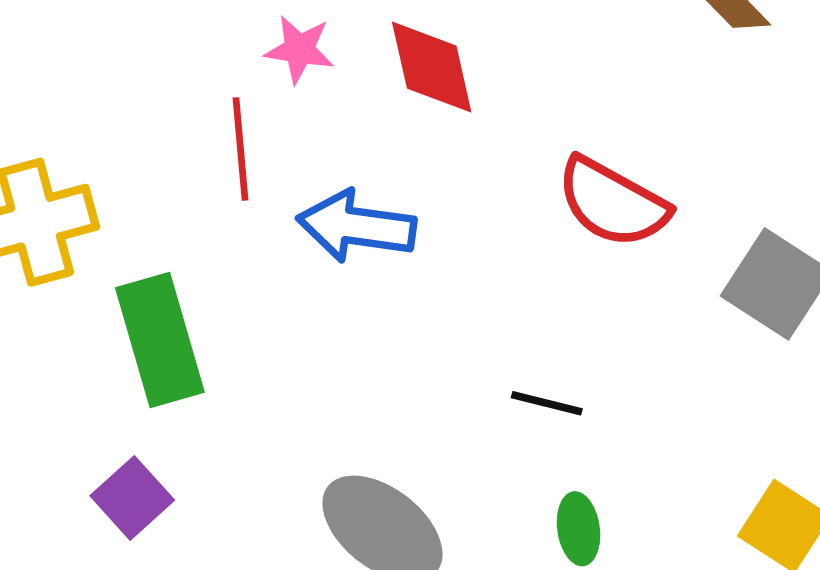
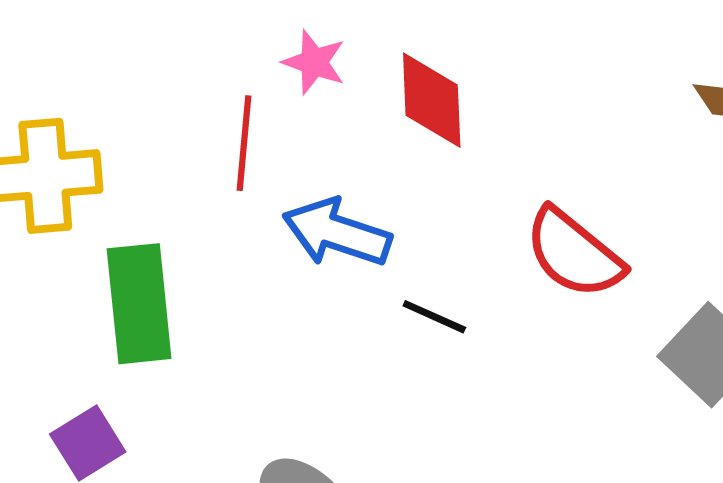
black line: (547, 403) -> (434, 317), moved

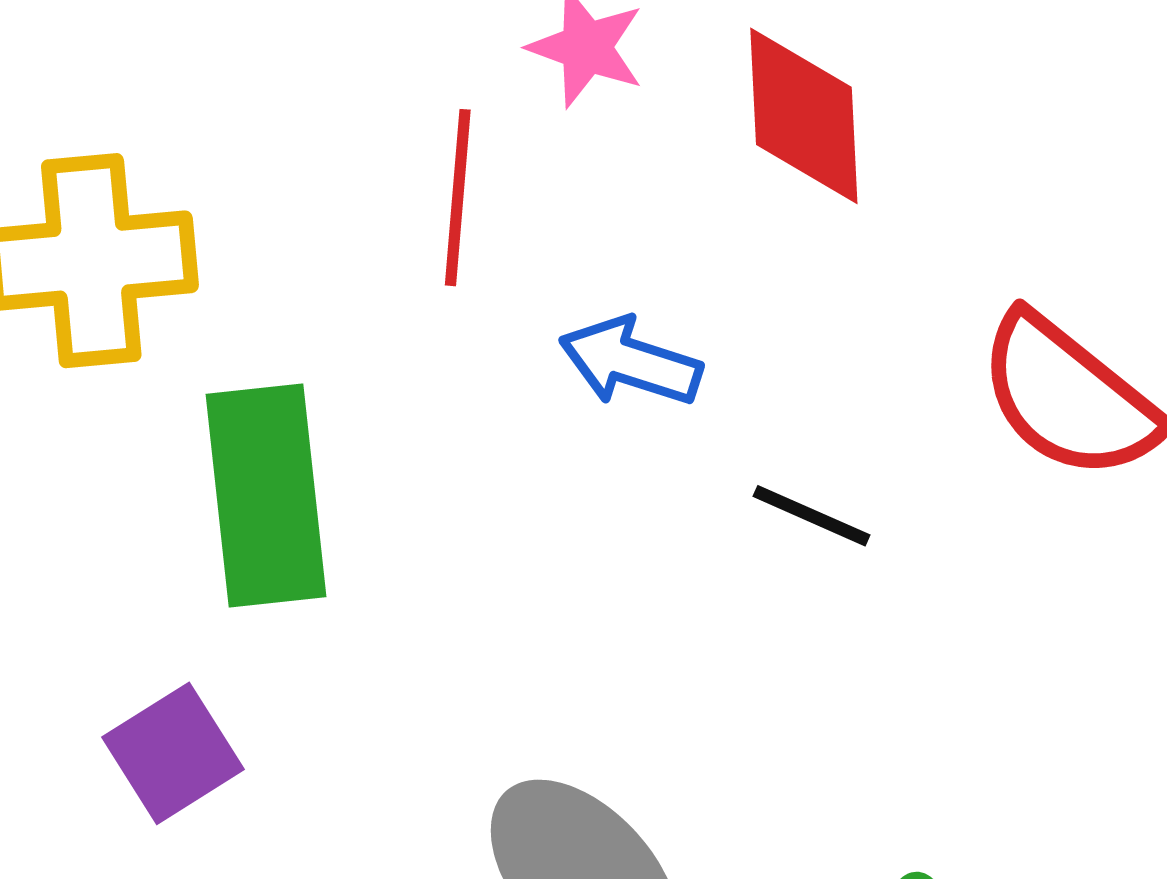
blue arrow: (337, 233) -> (630, 362), size x0.7

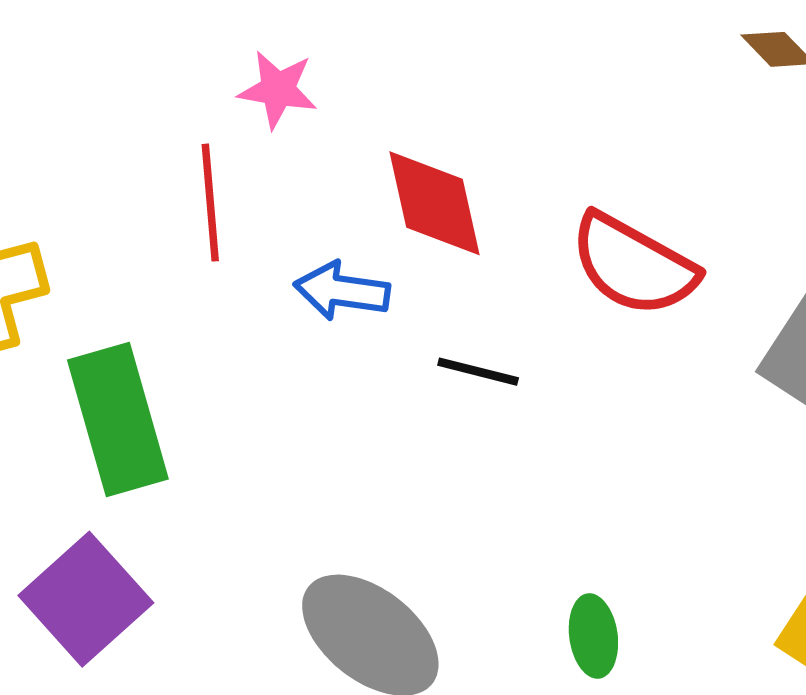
red diamond: (804, 116) -> (435, 203), moved
purple square: (173, 753) -> (86, 599), size x1.4

